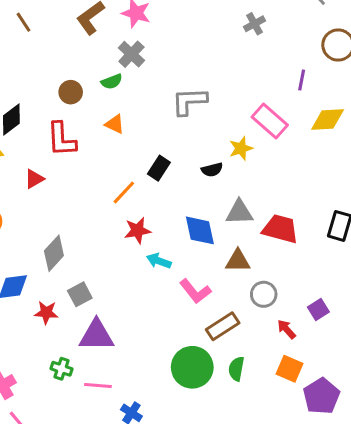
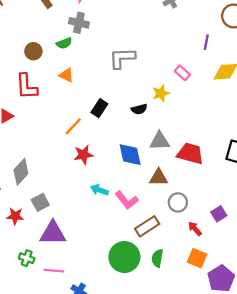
gray cross: (131, 54) -> (79, 23), turned -30
pink rectangle: (270, 121) -> (182, 73), size x0.6
cyan arrow: (159, 261) -> (99, 190), moved

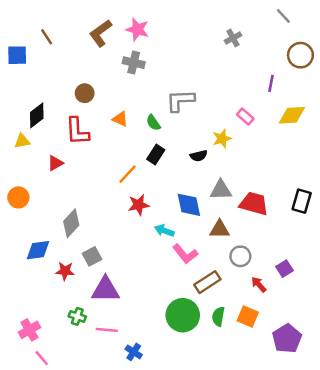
green semicircle: (64, 43) -> (153, 123), moved, turned 77
cyan arrow: (99, 190) -> (164, 231), moved
orange square: (197, 258) -> (248, 316), moved

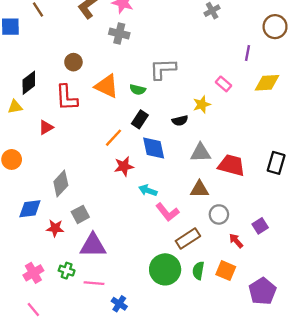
orange triangle: (120, 119) -> (107, 86), size x1.6
green semicircle: (153, 123) -> (138, 90), turned -42
blue diamond: (189, 205) -> (154, 148), moved
pink cross: (29, 330) -> (33, 273), moved

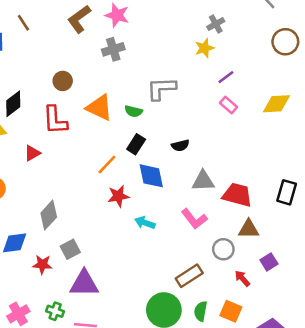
gray cross: (119, 33) -> (113, 49), turned -30
purple line: (248, 53) -> (226, 77), moved, turned 42
yellow star: (202, 104) -> (204, 48), moved
brown triangle: (199, 189) -> (249, 229), moved
pink L-shape: (167, 212) -> (194, 219), moved

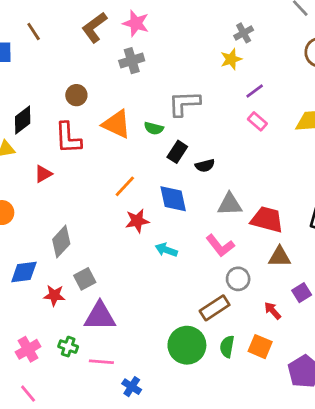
black rectangle: (136, 144) -> (177, 152), moved
gray circle: (223, 249) -> (238, 279), moved

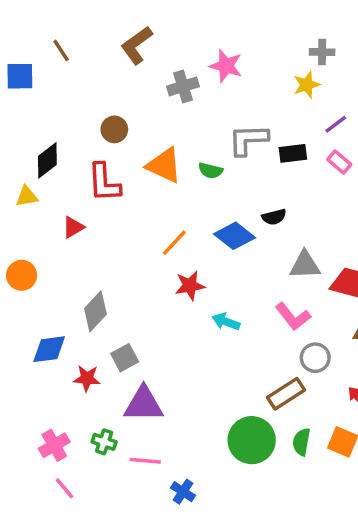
pink star: (136, 23) -> (226, 66), moved
gray cross: (244, 33) -> (322, 52), turned 30
black rectangle: (177, 152) -> (293, 153), moved, turned 50
blue diamond: (173, 199) -> (235, 236), moved, turned -40
pink line: (28, 394) -> (65, 488), moved

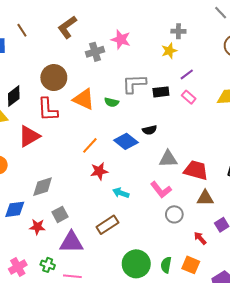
brown circle: (114, 129) -> (54, 78), size x1.6
red triangle: (73, 227) -> (29, 136), size x1.6
gray diamond: (95, 311) -> (43, 187), turned 30
brown rectangle: (286, 394) -> (107, 225), moved

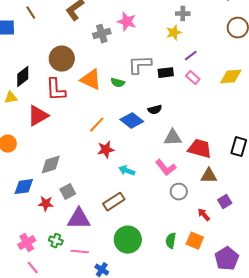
green circle: (136, 264) -> (128, 240), moved

